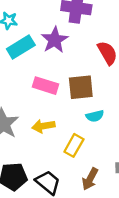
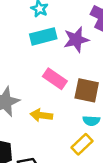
yellow rectangle: (74, 145) -> (82, 144), moved

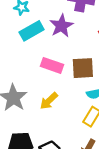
yellow arrow: (41, 115) -> (49, 101), turned -36

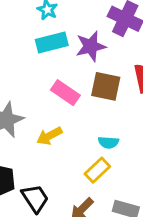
brown square: (83, 68) -> (106, 86), moved

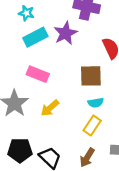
brown square: (106, 86) -> (91, 76), moved
pink rectangle: (65, 93) -> (38, 74), moved

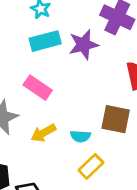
brown square: (91, 76) -> (116, 119), moved
cyan semicircle: (96, 103) -> (80, 136), moved

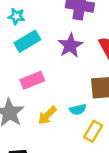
purple star: (84, 45) -> (70, 46), moved
pink rectangle: (38, 88) -> (32, 80), turned -40

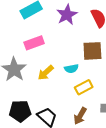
yellow rectangle: (93, 131) -> (84, 87), turned 30

